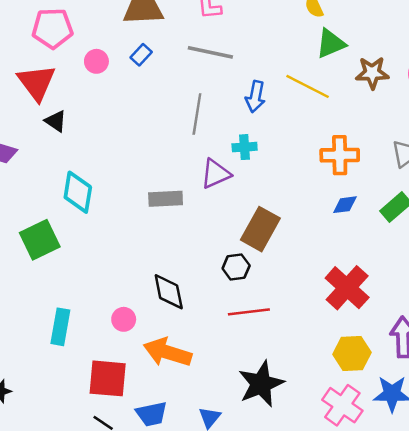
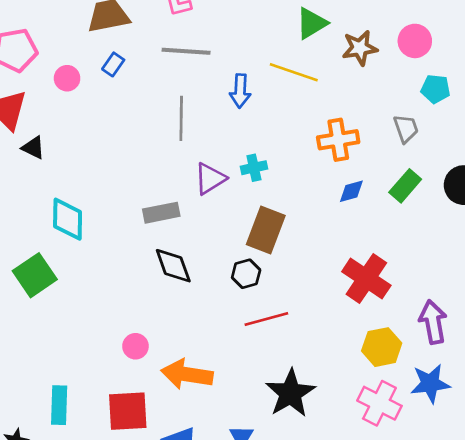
cyan cross: (245, 147) -> (254, 168), moved
black diamond: (169, 292) -> (173, 266), moved
cyan rectangle: (60, 327) -> (59, 405), moved

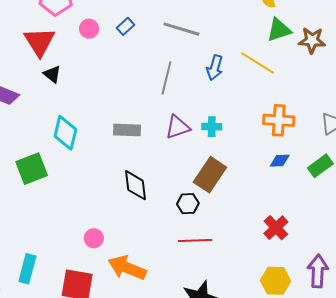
brown star: (360, 48) -> (312, 40), moved
gray rectangle: (161, 213) -> (127, 130), moved
red cross: (366, 279) -> (276, 228), size x0.7

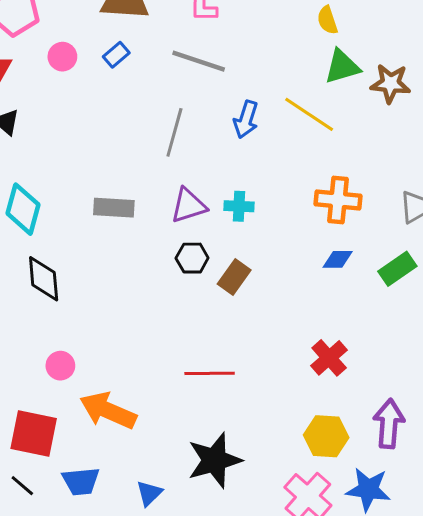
brown rectangle: (210, 175) -> (234, 277), size x0.7
black diamond: (135, 185) -> (44, 279), moved
black hexagon: (188, 204) -> (192, 258), moved

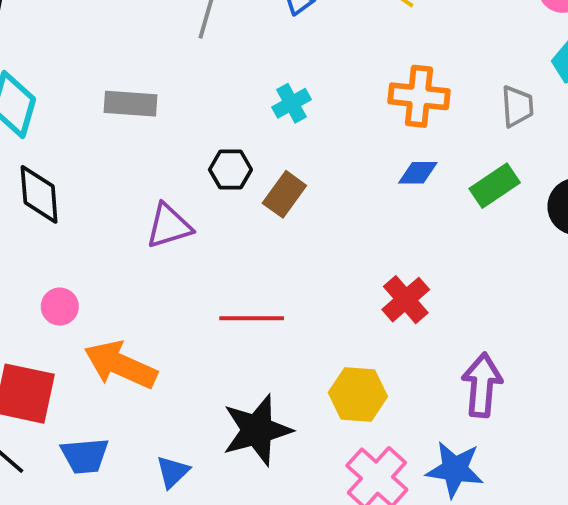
purple triangle: (189, 206) -> (169, 226), moved
cyan cross: (239, 206) -> (292, 103), turned -32
yellow hexagon: (326, 436) -> (358, 394), moved

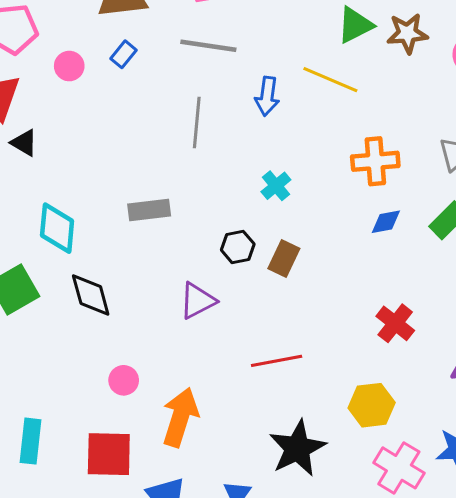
orange arrow: (121, 365) -> (180, 417), turned 94

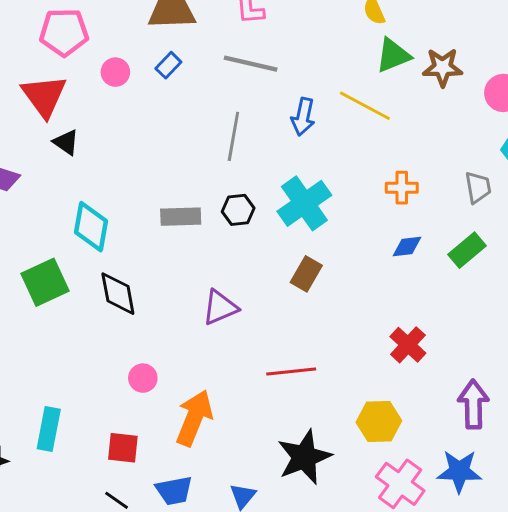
orange cross: (375, 161) -> (402, 188), size x0.7
cyan cross: (276, 186) -> (304, 203), size x1.8
black hexagon: (238, 247) -> (238, 210), moved
red square: (109, 454) -> (123, 448), size x0.7

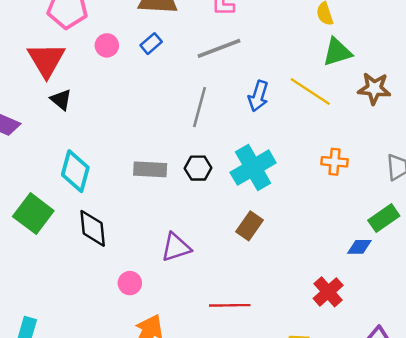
gray line: (251, 64) -> (219, 48), turned -39
brown star: (443, 67) -> (374, 88), moved
blue diamond: (407, 247) -> (359, 247), moved
green square: (45, 282) -> (33, 214), turned -33
pink circle: (143, 378) -> (130, 283), moved

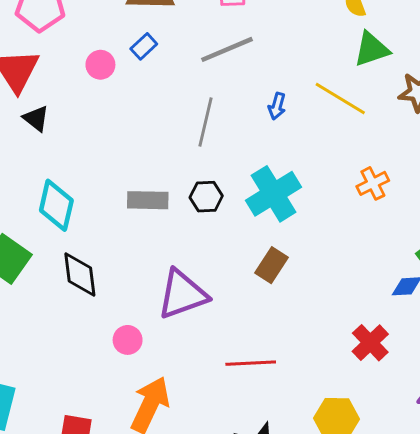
pink circle: (107, 45) -> (100, 65), moved
blue arrow: (258, 96) -> (277, 106), size x0.7
orange cross: (335, 162) -> (373, 183), turned -30
purple triangle: (176, 247) -> (182, 294), size x1.4

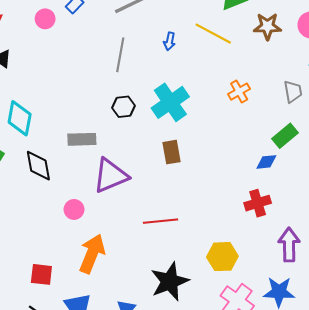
gray rectangle: (148, 200) -> (82, 139), moved
brown rectangle: (271, 265) -> (171, 152), turned -40
red cross: (370, 343) -> (258, 203), moved, turned 30

